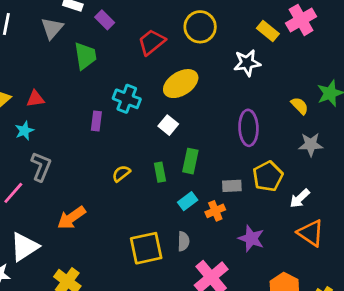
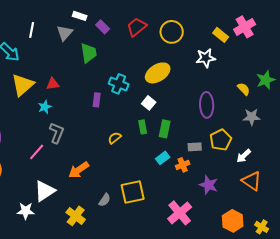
red trapezoid: (152, 42) -> (137, 27), moved
green rectangle: (160, 172) -> (143, 127), moved
gray semicircle: (183, 241) -> (105, 200), moved, turned 32

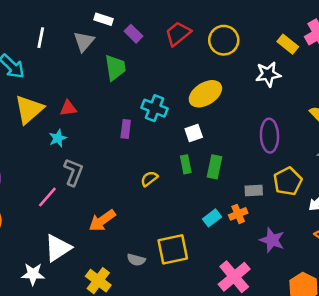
white square: (149, 103) -> (194, 133), turned 32
cyan rectangle: (163, 158) -> (212, 218), moved
gray semicircle: (105, 200) -> (136, 260), turned 72

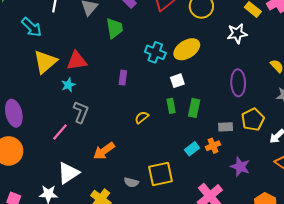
red triangle: (68, 108) -> (77, 61), size x1.5
cyan cross: (154, 108) -> (155, 52), moved

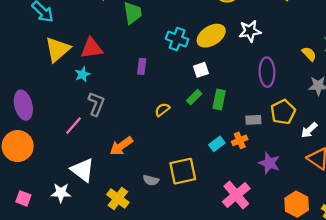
white star: (237, 34) -> (250, 31), moved
green rectangle: (171, 106) -> (194, 97), turned 56
white triangle: (68, 173) -> (83, 170), turned -50

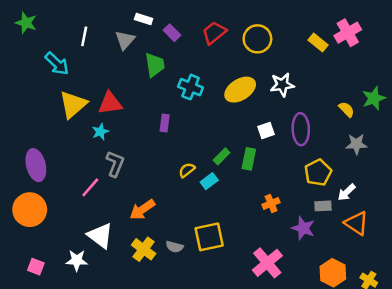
cyan cross: (177, 39) -> (191, 87), moved
white square: (201, 70) -> (266, 130), moved
gray rectangle: (253, 120) -> (323, 206), moved
cyan rectangle: (217, 144) -> (209, 181), moved
yellow cross: (118, 198) -> (144, 249), moved

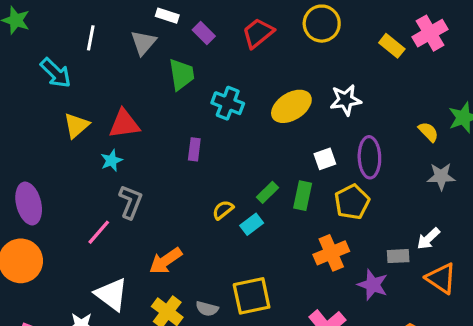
yellow circle: (257, 39) -> (322, 24), moved
yellow triangle: (73, 104) -> (76, 125), size x0.7
yellow pentagon: (318, 173) -> (352, 202), moved
orange cross: (271, 203) -> (331, 253), size x1.5

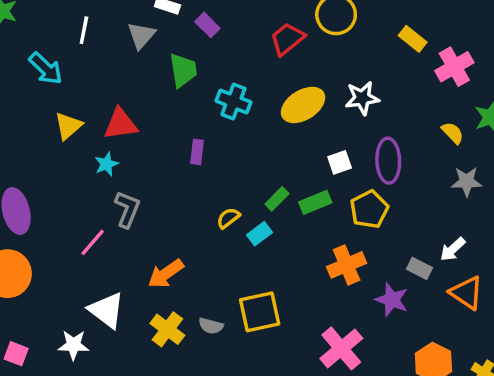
red trapezoid: (258, 33) -> (287, 39), moved
pink cross: (430, 33) -> (454, 67), moved
green rectangle: (303, 196) -> (315, 202), turned 56
gray rectangle: (398, 256) -> (420, 268), turned 30

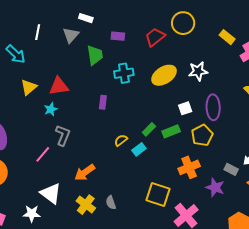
purple rectangle: (207, 25) -> (118, 36), moved, turned -40
cyan cross: (233, 101) -> (124, 73), turned -30
yellow square: (260, 312) -> (158, 194), moved, turned 30
gray semicircle: (211, 326) -> (111, 203), turned 56

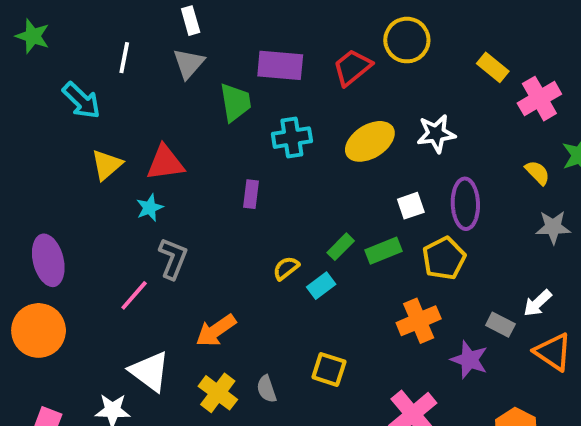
white rectangle: (86, 18) -> (191, 21), moved, turned 56
purple rectangle: (118, 36) -> (280, 65), size x1.6
yellow square: (158, 194) -> (329, 369), moved, size x0.7

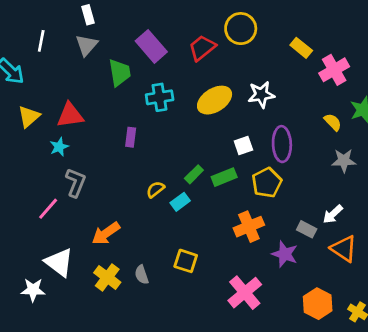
purple rectangle: (280, 65) -> (151, 46), turned 44

